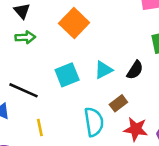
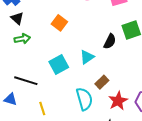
orange square: (74, 23) -> (59, 23), size x0.7
black semicircle: (135, 70) -> (110, 41), moved
red star: (136, 129) -> (118, 101), turned -30

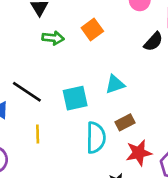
green arrow: (22, 39) -> (53, 38), moved
black semicircle: (110, 41) -> (153, 42), moved
cyan square: (59, 64) -> (75, 98), moved

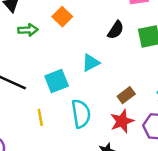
black semicircle: (153, 42) -> (116, 30), moved
brown rectangle: (125, 122) -> (126, 95), moved
yellow line: (38, 134) -> (40, 117), moved

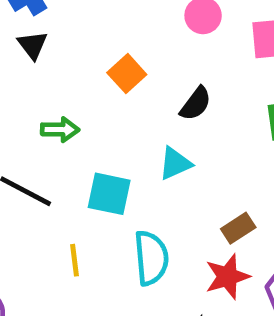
green arrow: (28, 30) -> (60, 130), moved
black semicircle: (116, 30) -> (196, 104), moved
cyan square: (57, 81) -> (109, 194), turned 30

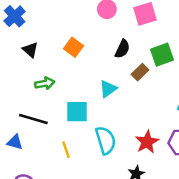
black triangle: (32, 45) -> (30, 50), moved
black semicircle: (196, 104) -> (122, 49), moved
brown rectangle: (238, 228) -> (140, 72), moved

